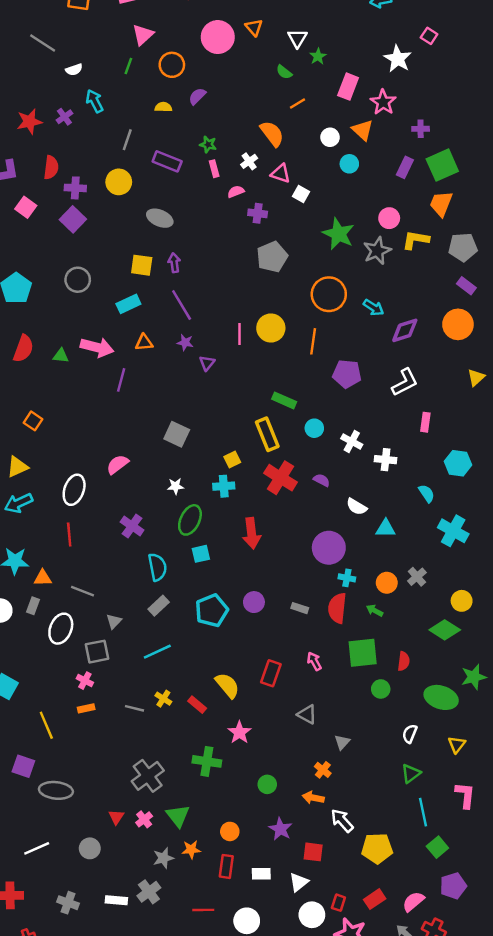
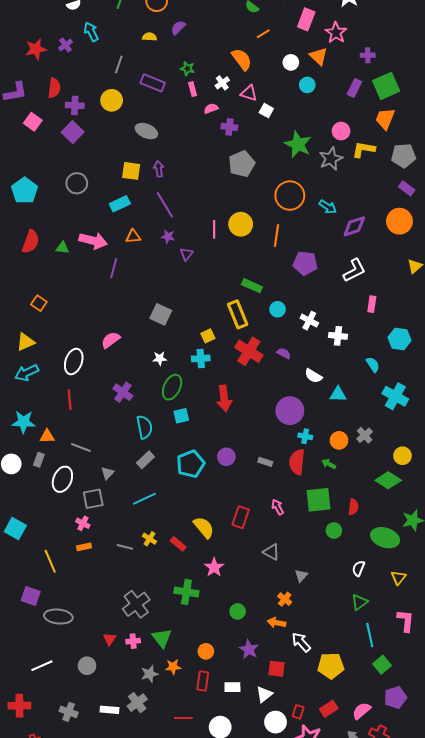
pink cross: (144, 819) -> (133, 641), turned 32

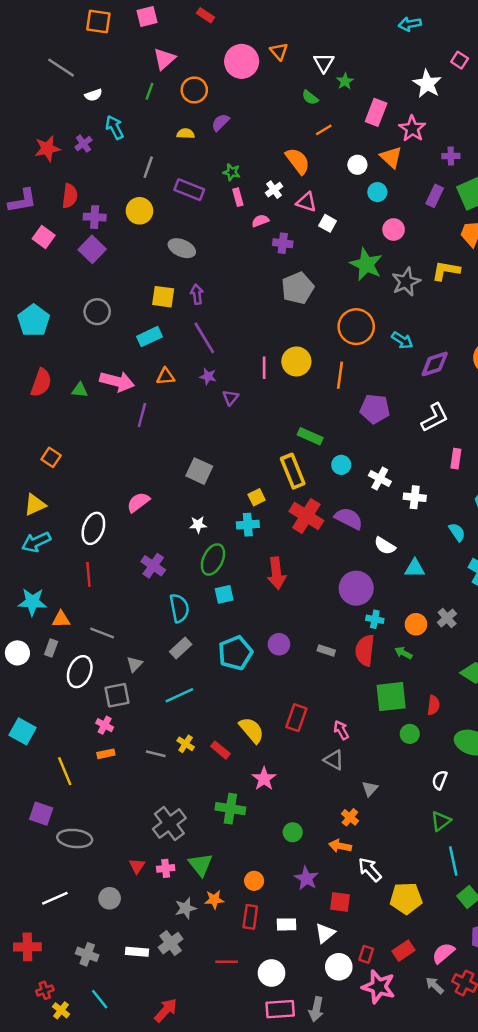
pink circle: (341, 131) -> (394, 229), moved
purple semicircle: (284, 353) -> (349, 518), size x1.6
pink arrow: (278, 507) -> (341, 730), moved

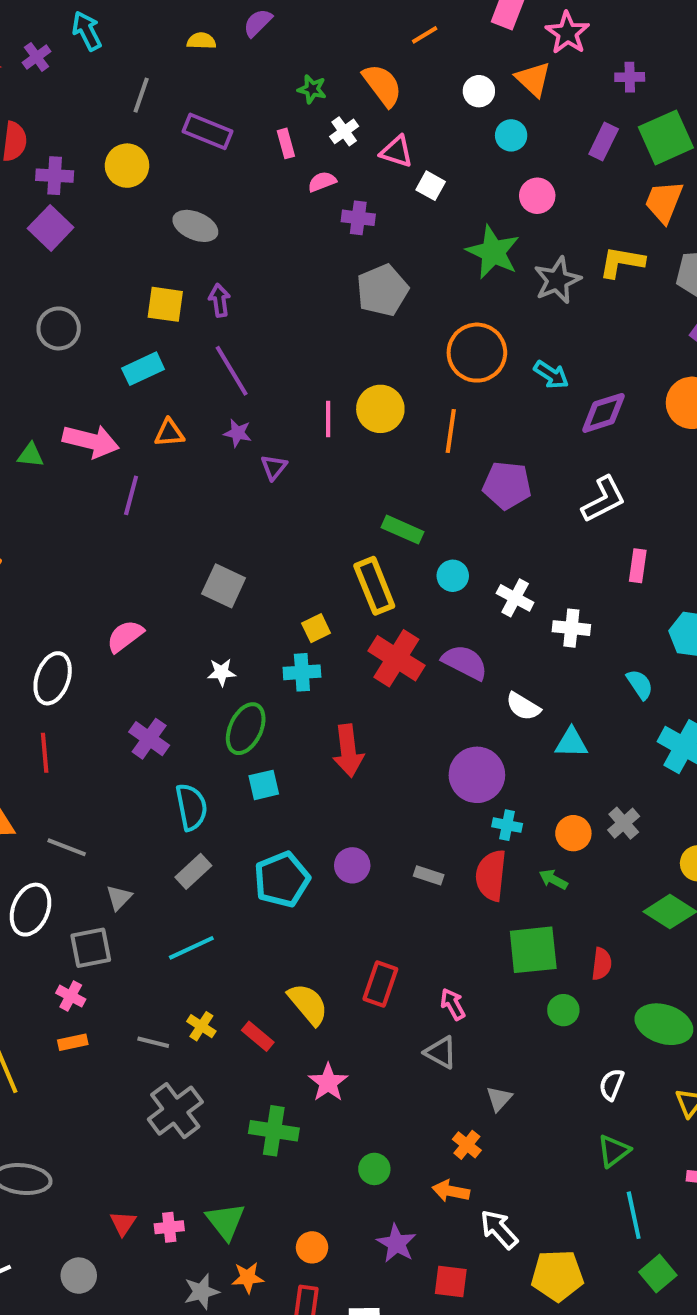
green star: (232, 172) -> (312, 89), moved
gray cross: (169, 824) -> (175, 1111), moved

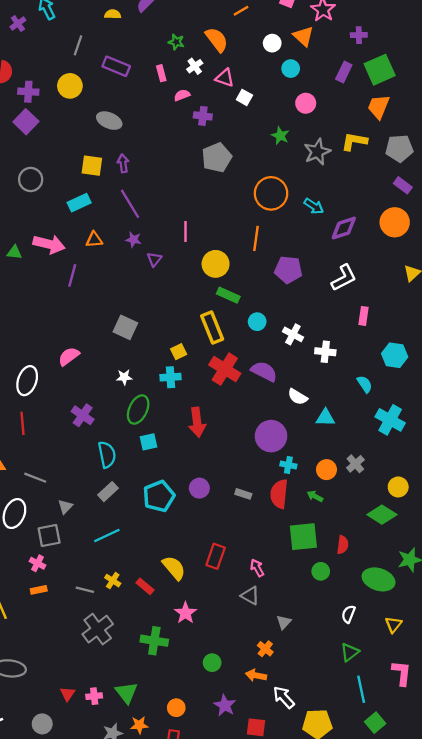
green star: (493, 252) -> (280, 136), size x0.6
yellow circle: (380, 409) -> (216, 264), moved

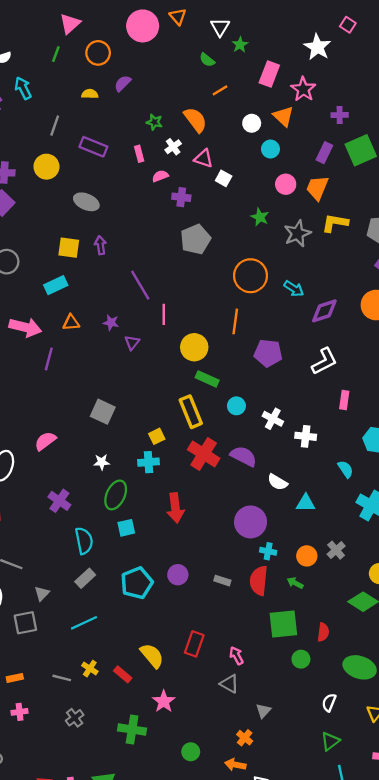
orange trapezoid: (379, 107) -> (317, 188), moved
purple line: (130, 204) -> (140, 285), moved
pink cross: (38, 563) -> (20, 712), moved, turned -35
gray cross: (98, 629) -> (75, 718), size x0.6

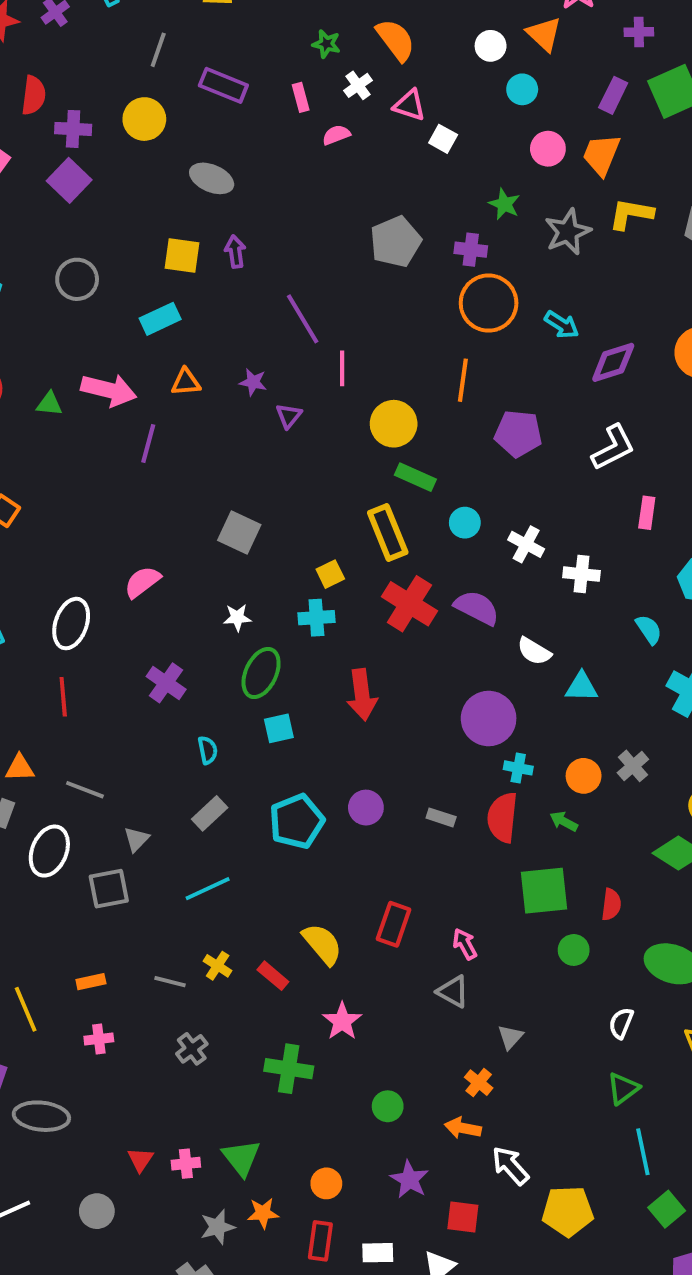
purple cross: (181, 197) -> (471, 250), moved
cyan semicircle: (84, 541) -> (208, 750), size x0.6

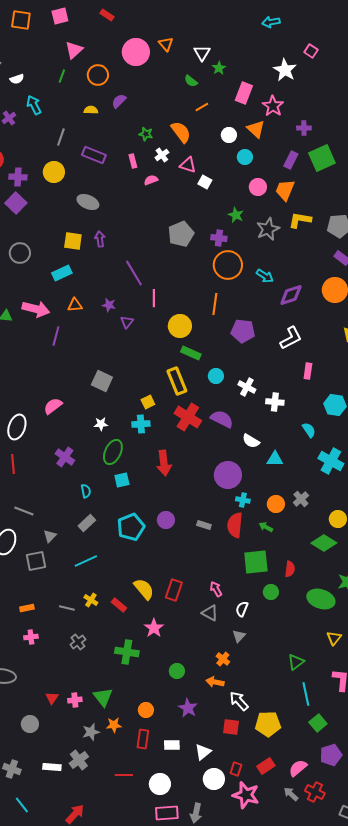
red rectangle: (394, 924) -> (174, 590), moved
white semicircle: (621, 1023) -> (242, 609), moved
red square: (463, 1217) -> (231, 727), moved

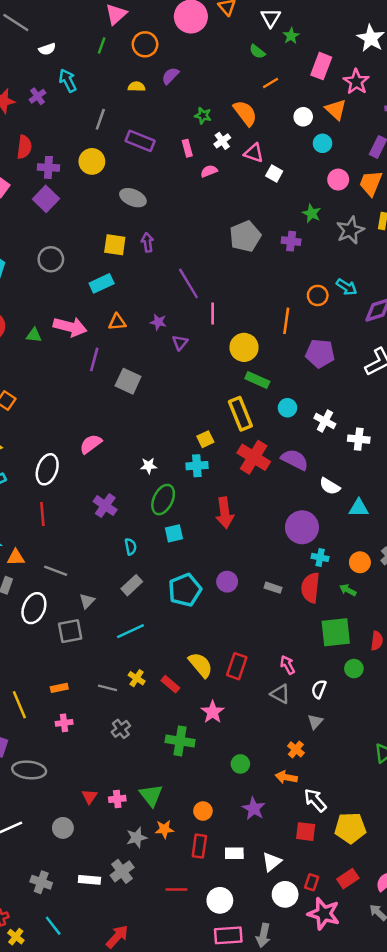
orange circle: (228, 265) -> (318, 295), moved, size x0.6
gray square: (102, 381) -> (128, 381), moved

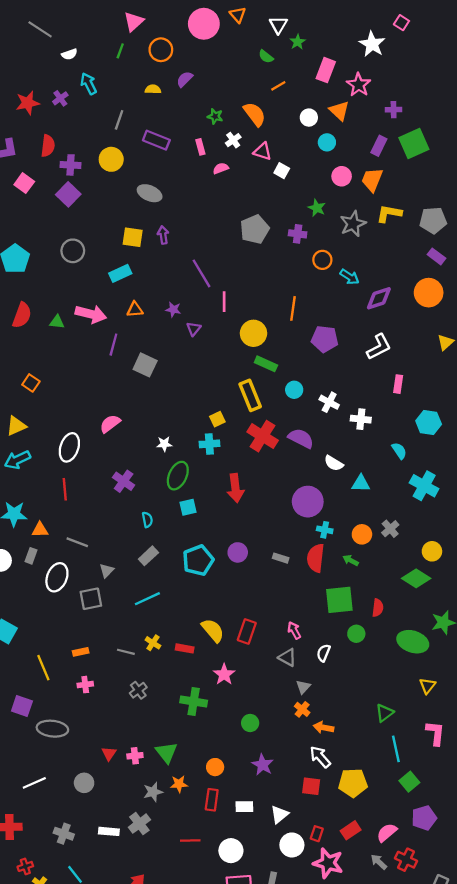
orange circle: (318, 295) -> (322, 260), moved
red rectangle: (170, 684) -> (185, 648), turned -30
gray triangle: (315, 722) -> (303, 687), moved
orange arrow: (286, 777) -> (324, 728), moved

